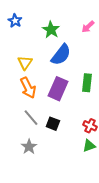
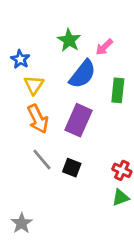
blue star: (15, 21) -> (20, 59), moved
pink arrow: (88, 27) -> (104, 47), moved
green rectangle: (87, 83) -> (118, 90), moved
gray star: (29, 147) -> (22, 223), moved

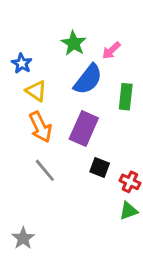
yellow triangle: (34, 85) -> (36, 91), turned -30
black square: (72, 168) -> (100, 167), moved

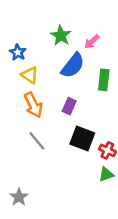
purple rectangle: (84, 128) -> (69, 106), size x0.6
black square: (100, 167) -> (82, 138), size x1.5

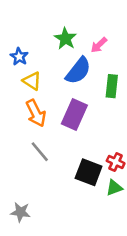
purple rectangle: (69, 106) -> (74, 114), size x1.6
black square: (82, 138) -> (89, 172), moved
gray star: (19, 197) -> (20, 212), turned -30

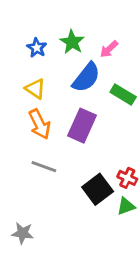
blue star: (19, 57) -> (37, 48), moved
green rectangle: (112, 86) -> (123, 94), turned -65
gray line: (40, 152) -> (44, 167), turned -30
black square: (89, 172) -> (98, 189), turned 32

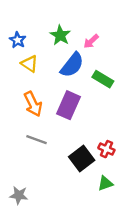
blue star: (37, 48) -> (18, 40), moved
yellow triangle: (35, 89) -> (29, 64), moved
green triangle: (126, 206) -> (105, 183), moved

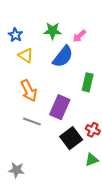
green star: (60, 35) -> (53, 31), turned -30
green rectangle: (103, 79) -> (88, 82), moved, turned 72
purple rectangle: (69, 105) -> (60, 107), moved

